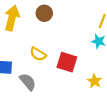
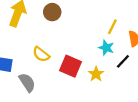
yellow star: (95, 81) -> (96, 74), moved

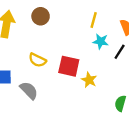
yellow line: (112, 27) -> (94, 20), moved
yellow star: (96, 74) -> (89, 80), moved

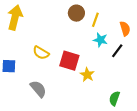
brown circle: (41, 16) -> (76, 13), moved
gray semicircle: (29, 90) -> (38, 89), moved

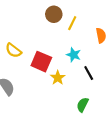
cyan star: (100, 40) -> (74, 55), moved
black line: (117, 51) -> (89, 73), moved, turned -72

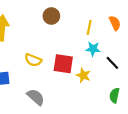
brown circle: (54, 14) -> (51, 16), moved
yellow line: (72, 23) -> (89, 27), moved

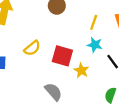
yellow semicircle: (33, 60) -> (32, 48), turned -70
gray semicircle: (36, 97) -> (53, 92), moved

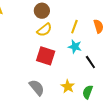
yellow semicircle: (32, 48) -> (44, 30), moved
yellow star: (81, 70) -> (68, 86), moved

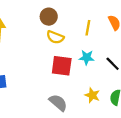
yellow semicircle: (44, 30) -> (55, 37), turned 70
cyan star: (75, 47) -> (87, 57), moved

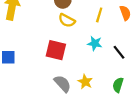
red square: (62, 66) -> (56, 50), moved
yellow star: (92, 95) -> (85, 82), moved

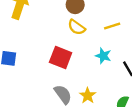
yellow line: (99, 15) -> (112, 26), turned 48

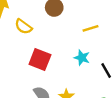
yellow semicircle: (77, 27) -> (23, 27), moved

